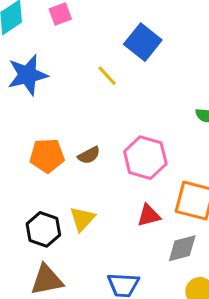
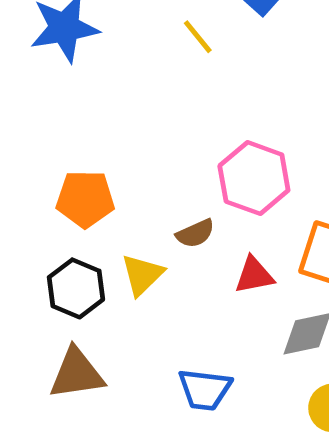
brown semicircle: (89, 155) -> (195, 233), moved
orange pentagon: (47, 156) -> (85, 199), moved

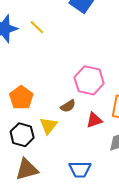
yellow line: (198, 37) -> (37, 27), moved
orange pentagon: (85, 199) -> (21, 98), turned -30

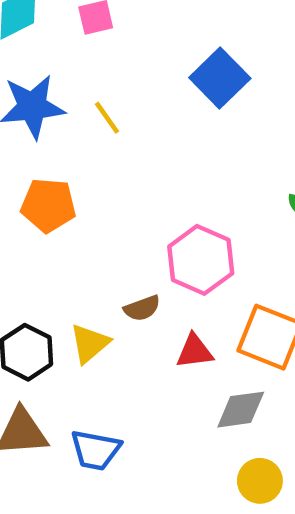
orange pentagon: (21, 98) -> (48, 205), moved, turned 30
blue trapezoid: (80, 169) -> (96, 450), moved

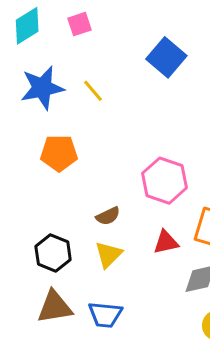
brown semicircle: (142, 308) -> (108, 216), moved
yellow triangle: (90, 343) -> (108, 255), moved

